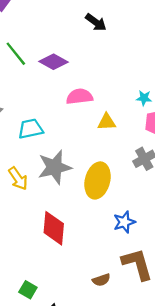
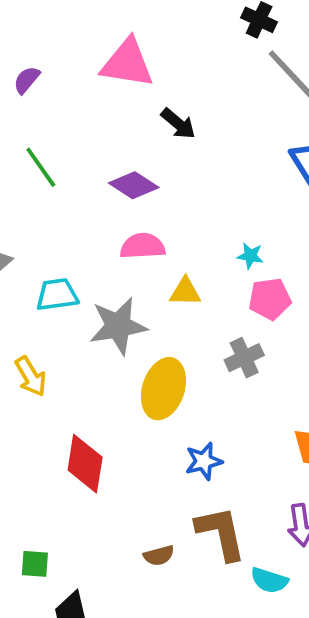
purple diamond: (54, 62) -> (134, 185), moved
gray star: (55, 167) -> (118, 326), moved
green square: (28, 290) -> (35, 564), turned -30

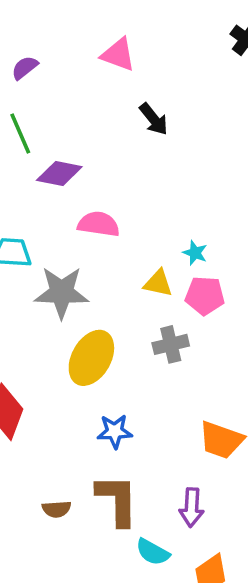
pink triangle: (127, 63) -> (118, 55), size x0.7
purple semicircle: (27, 80) -> (25, 68), moved
purple diamond: (134, 185) -> (59, 173), moved, turned -33
yellow triangle: (185, 292) -> (158, 283), moved

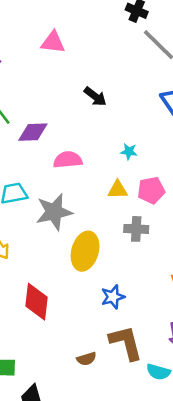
black arrow: (154, 119) -> (95, 96), moved
cyan star: (195, 253) -> (129, 152), moved
gray cross: (171, 344) -> (136, 229), turned 30

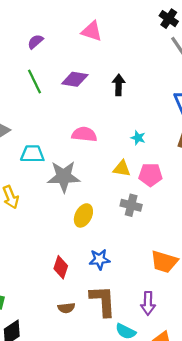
black arrow: (95, 96) -> (119, 85), turned -138
purple diamond: (33, 132) -> (75, 79), moved
yellow ellipse: (85, 251) -> (83, 215), size x0.7
red diamond: (36, 302) -> (61, 267), moved, size x0.7

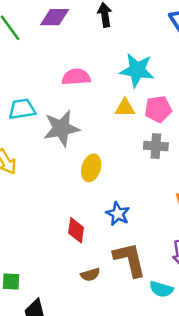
cyan star: (138, 138) -> (137, 70), size x2.0
gray cross: (131, 205) -> (156, 146), moved
blue star: (99, 259) -> (118, 214), turned -30

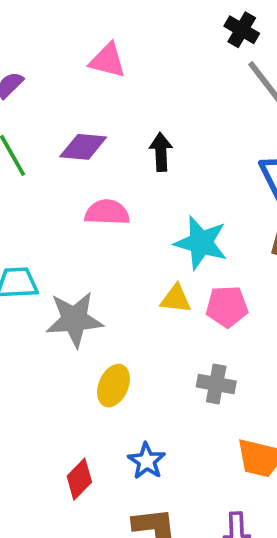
pink semicircle: (76, 77) -> (107, 212), moved
gray cross: (156, 146) -> (216, 384), moved
red diamond: (76, 230) -> (79, 479), turned 30

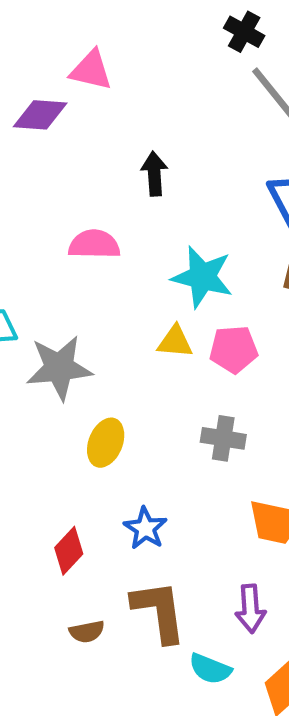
purple diamond: (83, 147) -> (40, 115), moved

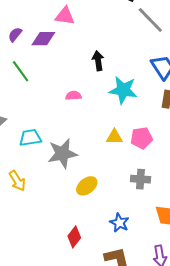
pink semicircle: (94, 244) -> (73, 96), size x0.7
cyan star: (202, 277) -> (123, 90), moved
yellow ellipse: (106, 443) -> (87, 186), turned 35
blue star: (145, 528) -> (119, 223), moved

